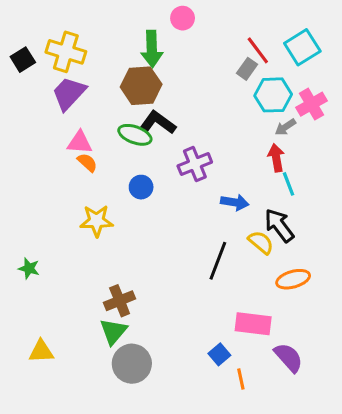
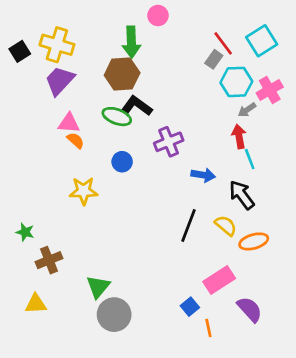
yellow semicircle: (261, 242) -> (226, 226), moved
brown cross: (120, 301) -> (49, 260), moved
pink rectangle: (253, 324) -> (219, 280), turned -40

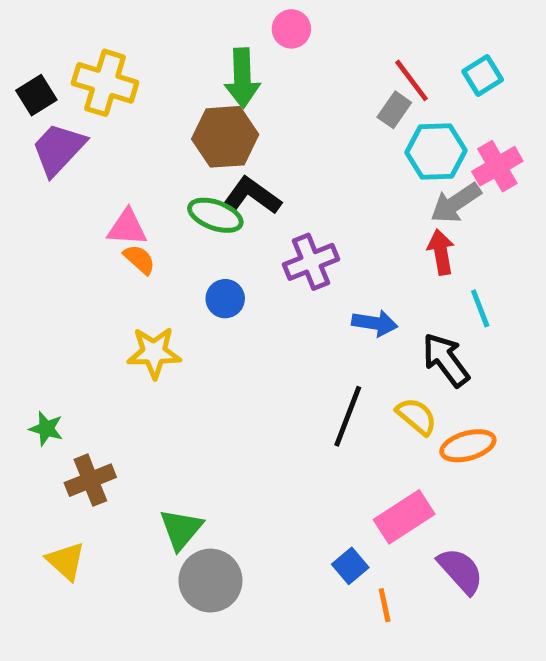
cyan square: (262, 41) -> (483, 76), size x0.7
purple trapezoid: (60, 81) -> (58, 149), moved
gray arrow: (247, 110) -> (456, 203), size x1.5
cyan line: (250, 159) -> (480, 308), moved
yellow triangle: (36, 304) -> (66, 561), turned 45

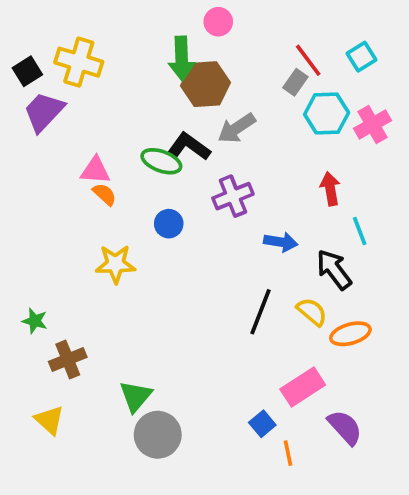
brown hexagon: (225, 137) -> (205, 84), moved
gray arrow: (456, 203) -> (237, 128), moved

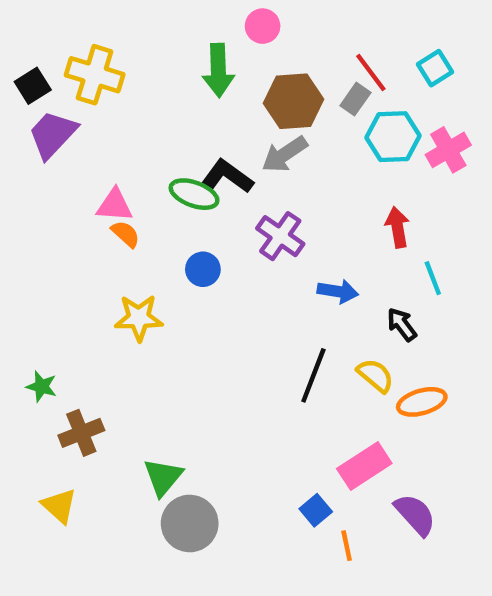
brown hexagon: (205, 84) -> (294, 101), moved
purple cross: (233, 196) -> (280, 236), turned -33
black arrow: (334, 270) -> (402, 325), size x0.7

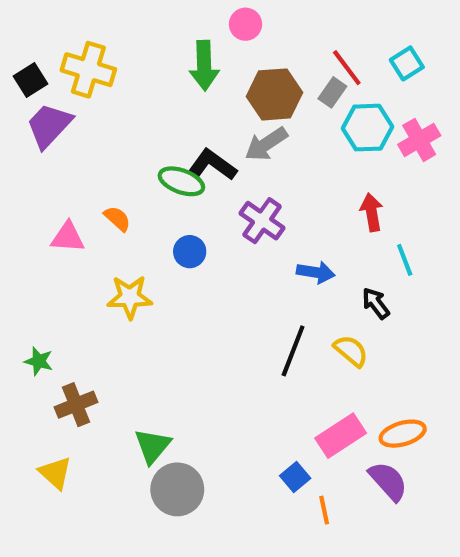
pink triangle: (114, 205) -> (68, 237), moved
orange ellipse: (422, 402) -> (403, 434), moved

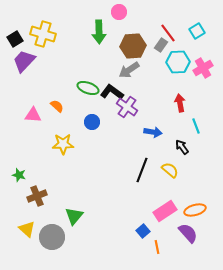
black L-shape: (212, 165) -> (112, 92), moved
gray circle: (177, 489) -> (52, 237), moved

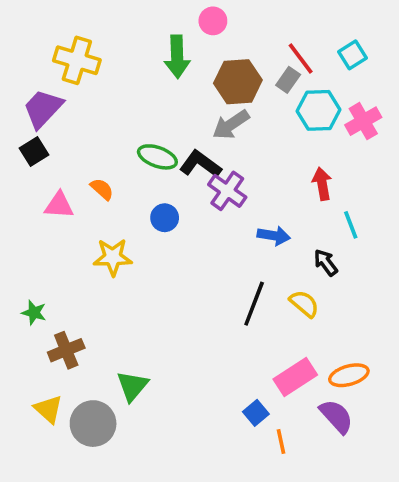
black square: (15, 39) -> (34, 152), moved

